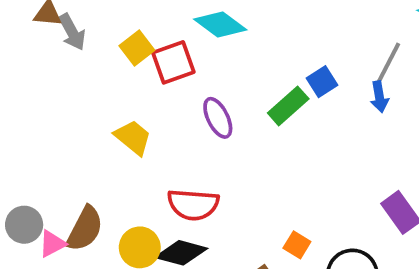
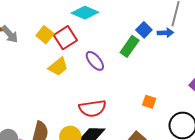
blue arrow: (379, 97) -> (165, 33), moved, turned -70
yellow trapezoid: (133, 137) -> (58, 67), moved, turned 115
orange square: (297, 245) -> (149, 102), moved

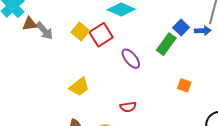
yellow trapezoid: (58, 67) -> (79, 87), moved
orange square: (149, 102) -> (184, 85), moved
red semicircle: (93, 108) -> (128, 107), size x0.6

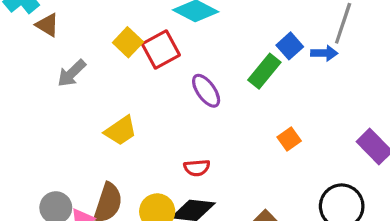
brown triangle: (30, 24) -> (47, 25), turned 35
gray arrow: (45, 31) -> (72, 73), moved, turned 84
orange square: (184, 85) -> (289, 139), turned 32

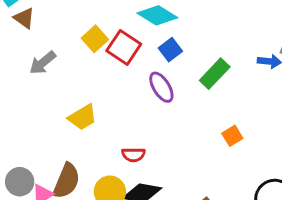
blue square: (290, 46) -> (170, 50), moved
red square: (161, 50) -> (124, 47), turned -32
red semicircle: (197, 168) -> (133, 155), moved

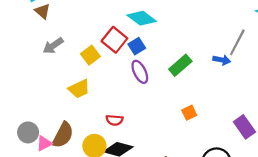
yellow square: (95, 39) -> (90, 55), moved
blue square: (170, 50) -> (137, 46), moved

